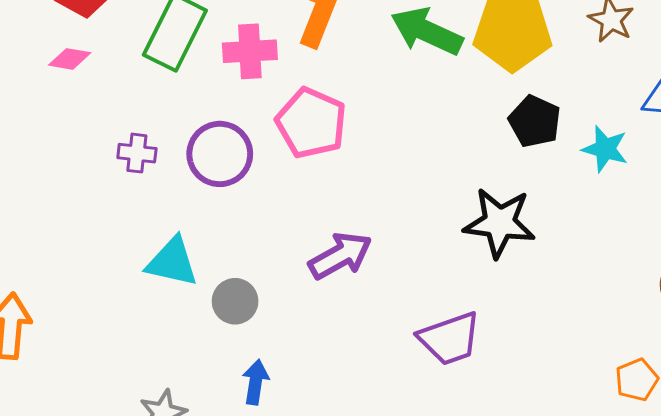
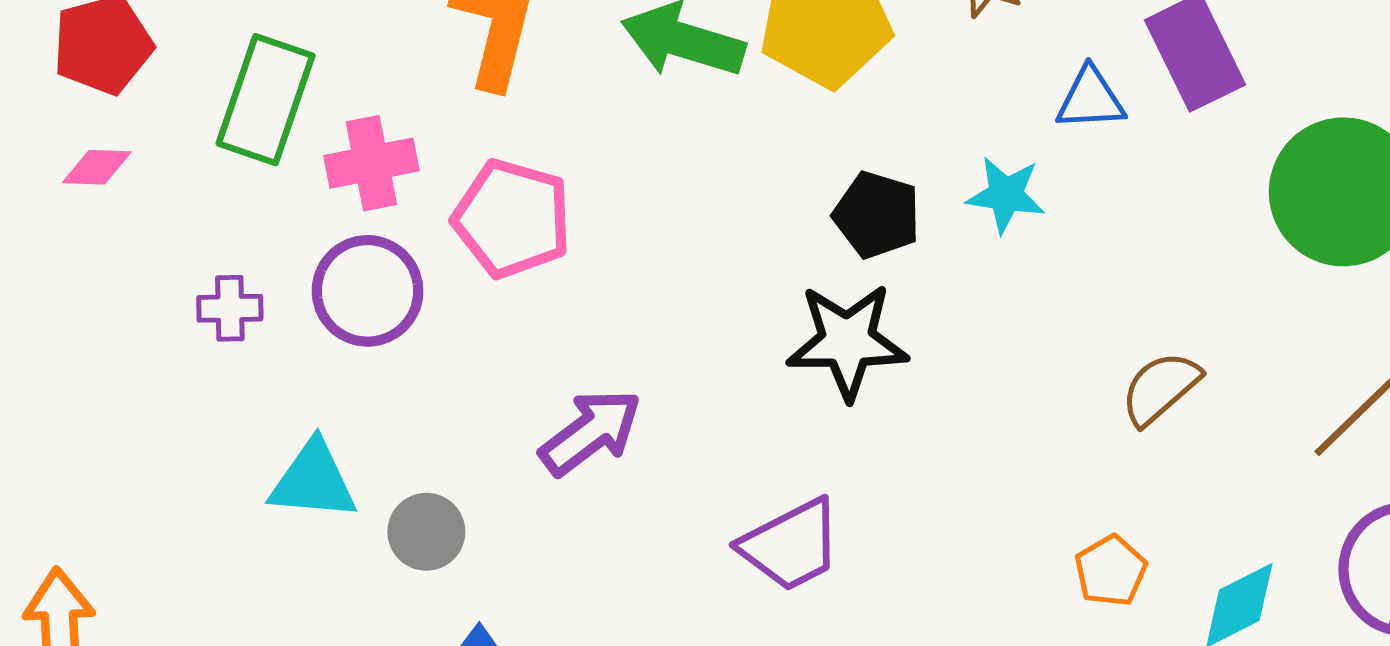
pink cross: (250, 51) -> (371, 163), moved
black pentagon: (535, 121) -> (877, 215), moved

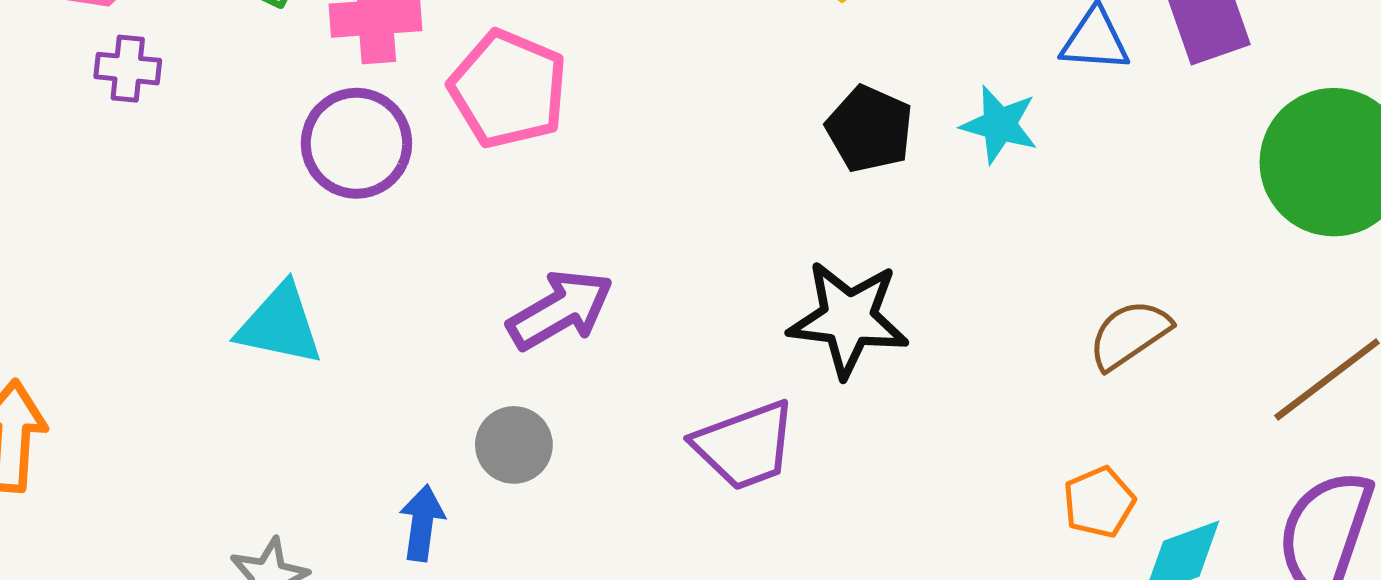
purple cross: (230, 308) -> (128, 69), moved
black star: (847, 341) -> (848, 319), moved
gray circle: (426, 532) -> (514, 445), moved
orange pentagon: (1111, 571) -> (1099, 502), moved

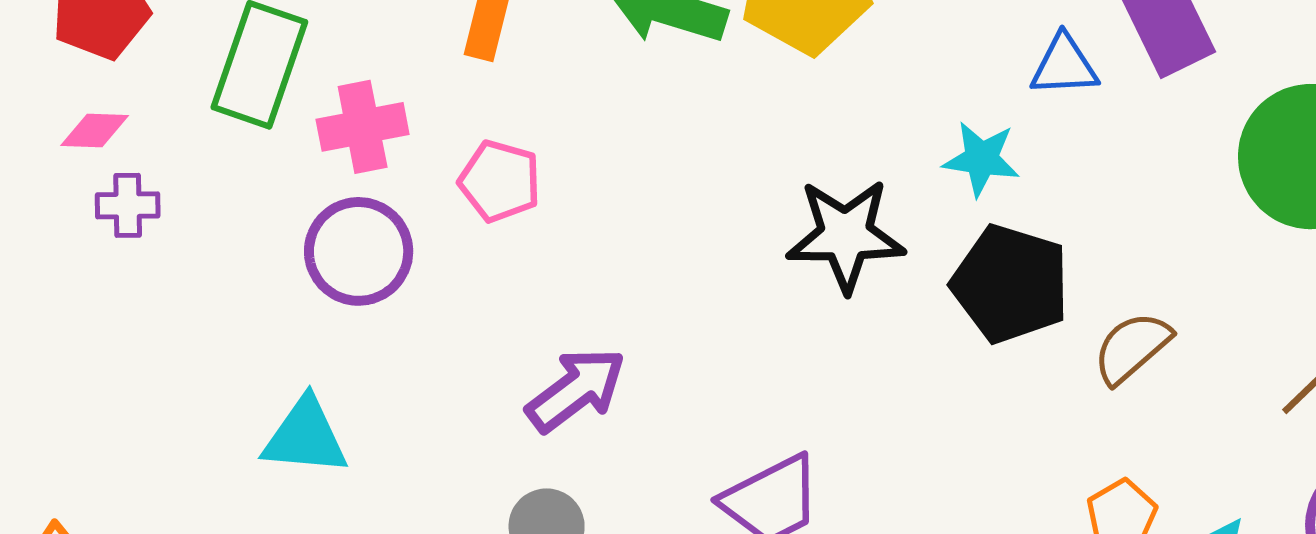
pink pentagon: (508, 89) -> (500, 181), size x0.7
black pentagon: (870, 129) -> (1010, 284), moved, size x1.4
black star: (848, 319) -> (846, 235), moved

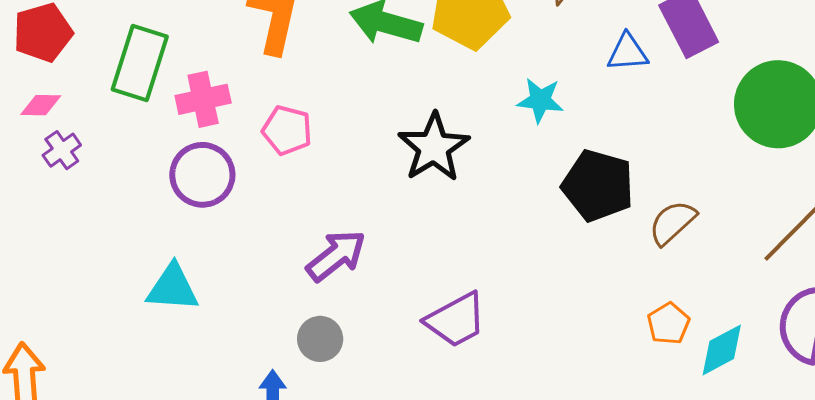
cyan star: (981, 159) -> (540, 100), moved
purple cross: (128, 205) -> (62, 150), turned -33
black star: (846, 235) -> (434, 147), moved, turned -30

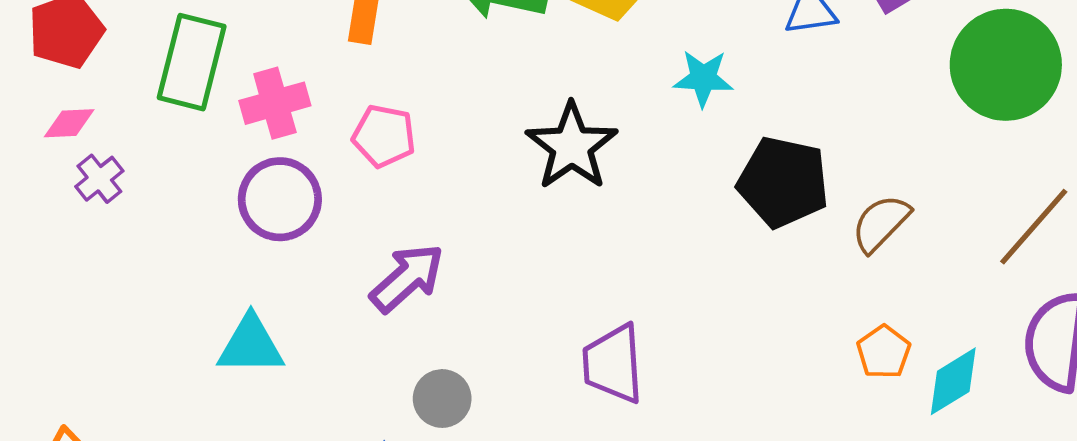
purple arrow: (336, 256) -> (407, 278), moved
purple trapezoid: (456, 320) -> (613, 364), turned 118

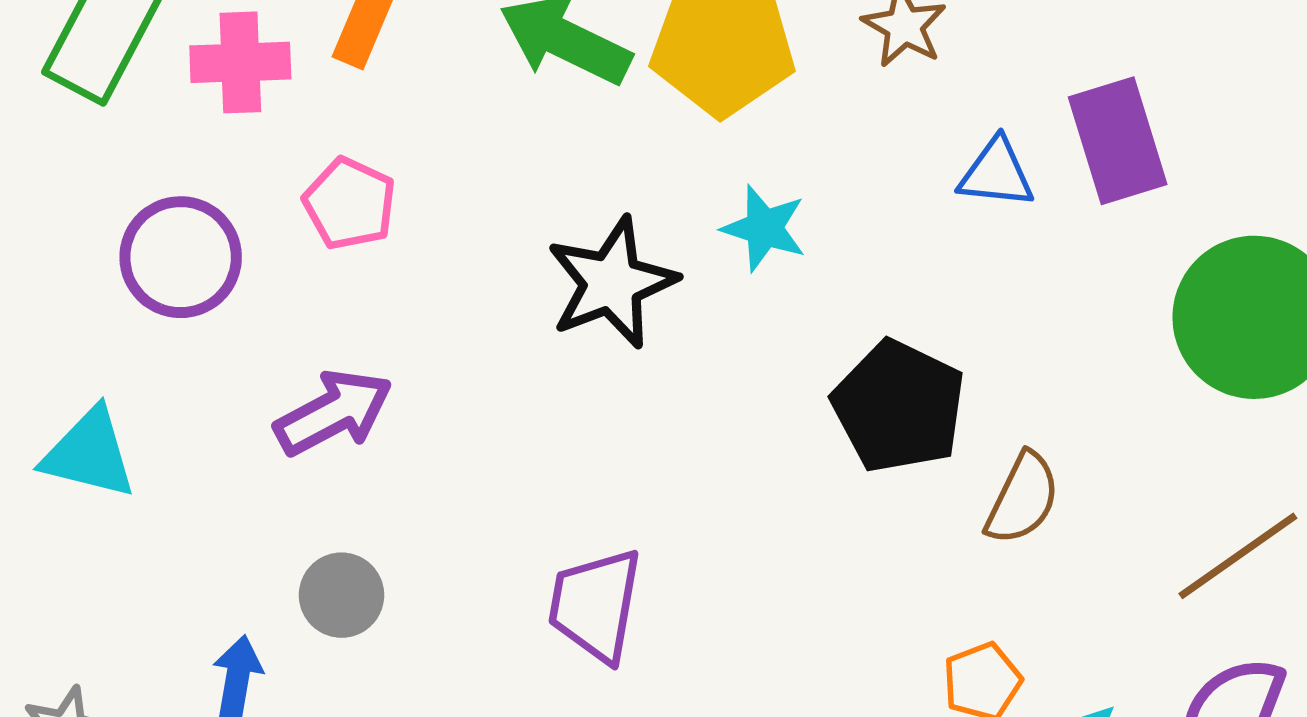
cyan star: (703, 78) -> (764, 228), moved
pink cross: (275, 103) -> (240, 62), moved
brown semicircle: (881, 223) -> (1023, 498), turned 148

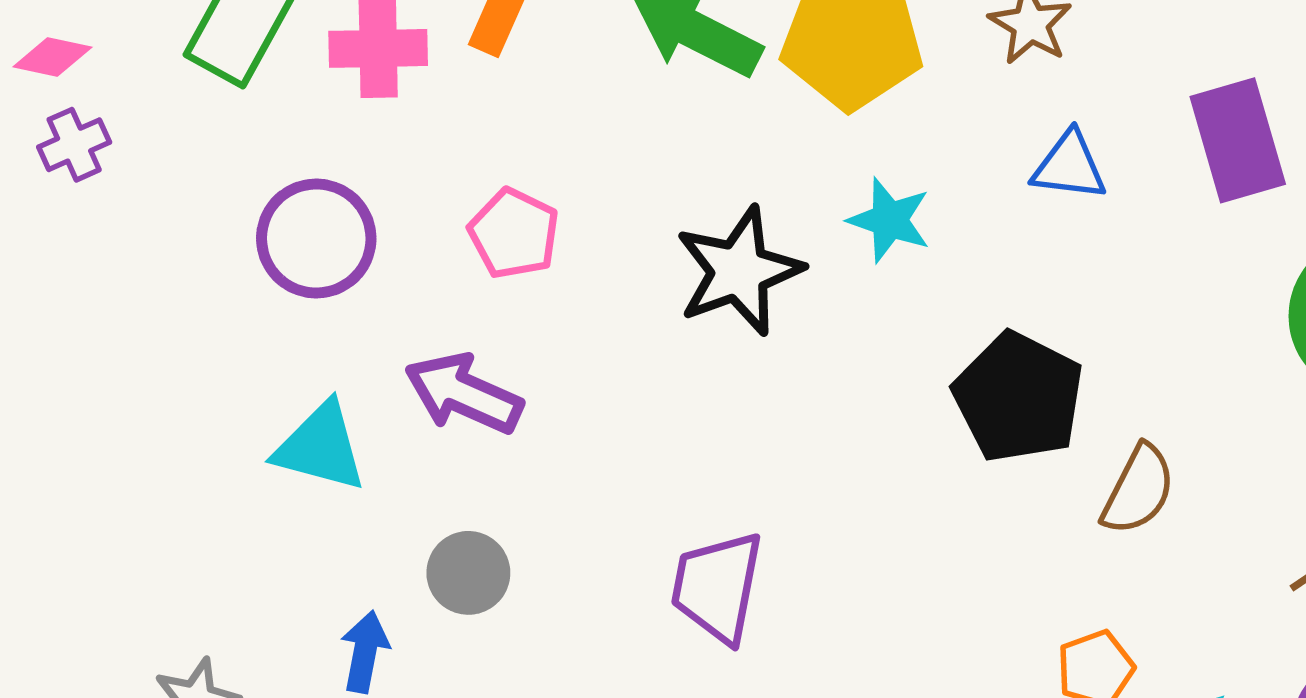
blue triangle: (996, 173) -> (1069, 166), moved
pink pentagon: (350, 204) -> (514, 234), moved
purple arrow: (334, 412) -> (464, 394), turned -129
cyan triangle: (89, 453) -> (320, 447), moved

